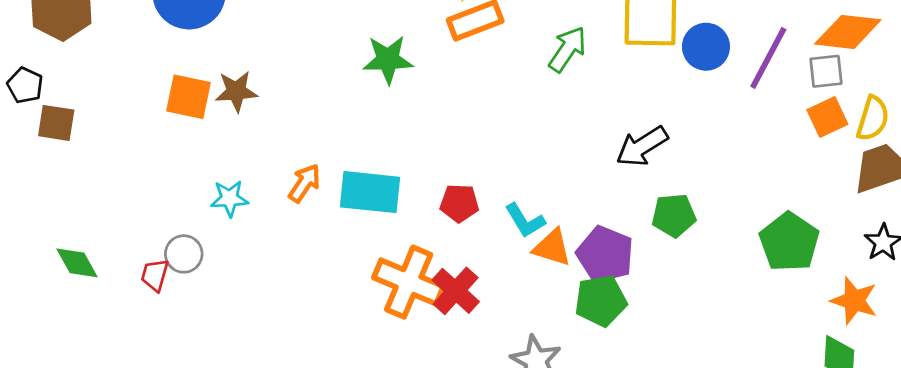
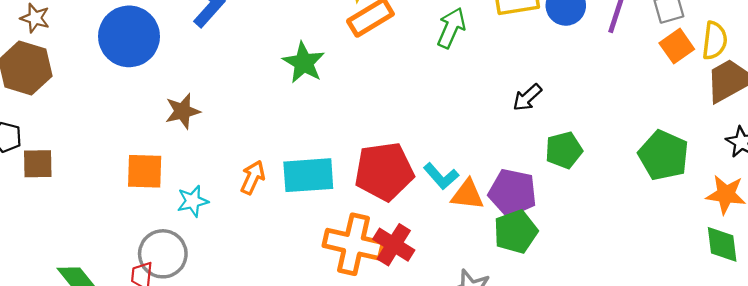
green star: (388, 60) -> (304, 63), turned -30
orange square: (188, 97) -> (145, 171), moved
black arrow: (642, 146) -> (527, 97), size x0.7
red pentagon: (459, 203) -> (384, 171), size x1.8
gray circle: (184, 254) -> (163, 254), size x1.5

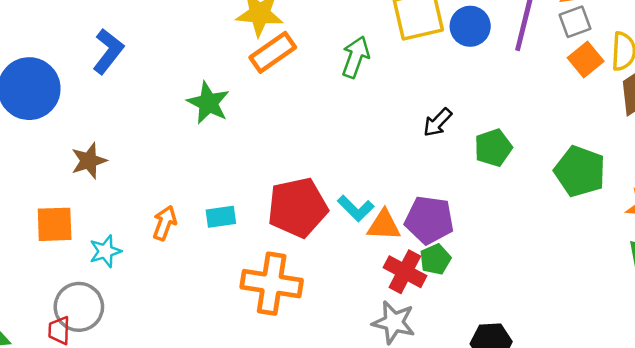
green pentagon: (564, 150) -> (493, 148), moved
cyan rectangle: (308, 175) -> (221, 217), size x0.6
green pentagon: (516, 232) -> (435, 259), size x0.7
red cross: (394, 245) -> (405, 272), moved

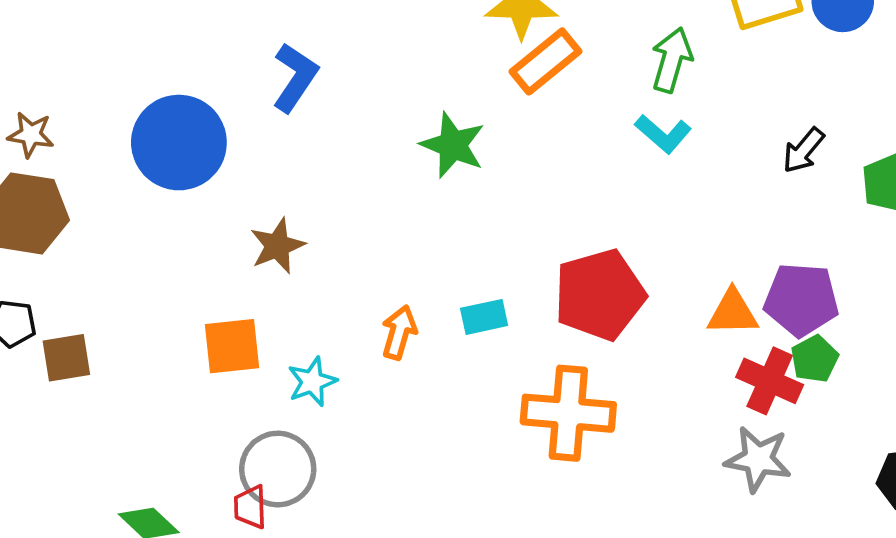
cyan L-shape: (356, 208) -> (663, 134), moved

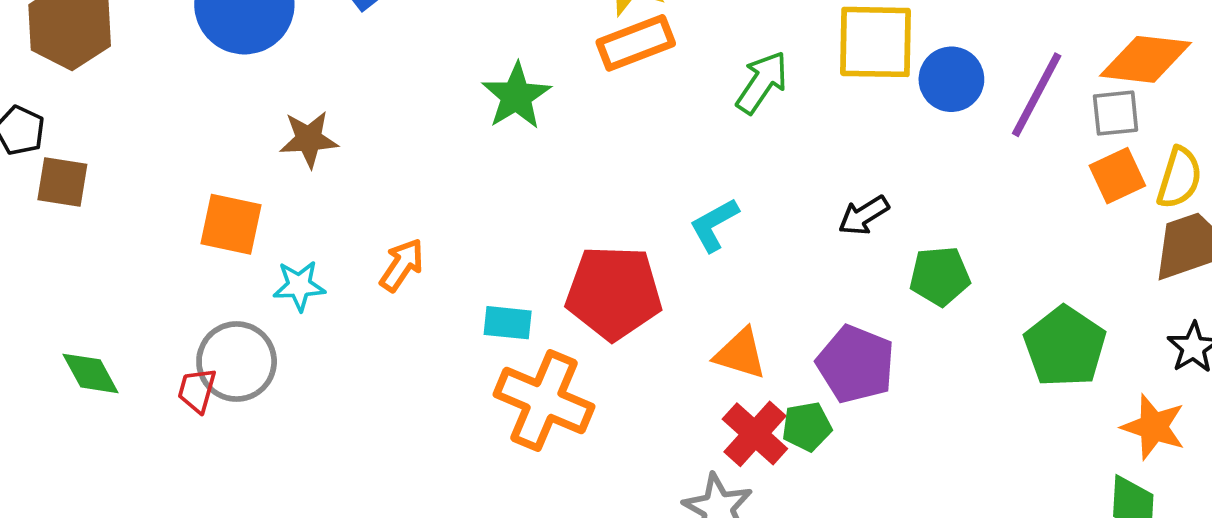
cyan L-shape: (663, 134) -> (714, 225), moved, turned 92
purple pentagon: (801, 300) -> (856, 364), moved
cyan rectangle: (484, 317) -> (508, 323), moved

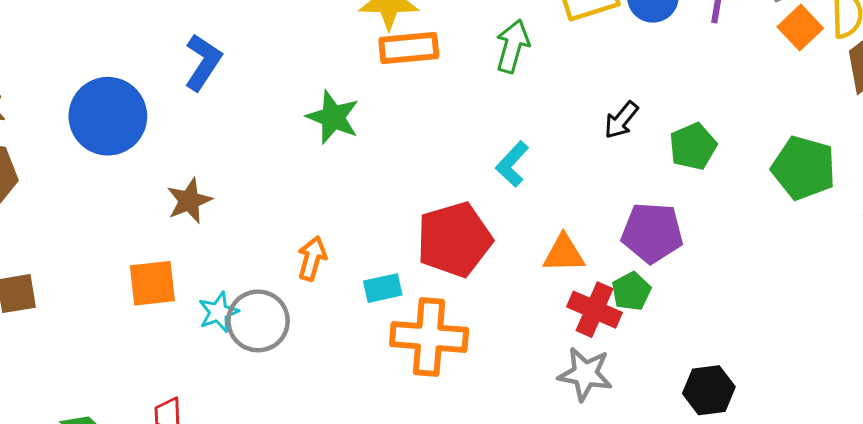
orange rectangle: (636, 43) -> (409, 48), turned 34
orange arrow: (402, 265) -> (312, 258), moved
gray circle: (237, 362) -> (258, 321), moved

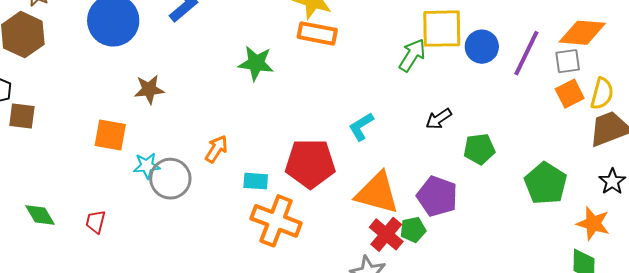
green arrow: (513, 46) -> (412, 55), moved
green star: (333, 117) -> (256, 63), turned -30
orange triangle: (564, 253) -> (377, 193), size x1.6

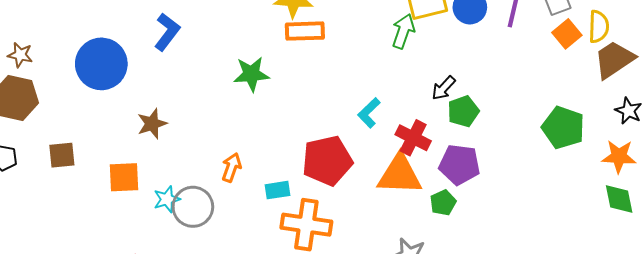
brown square: (22, 116) -> (62, 155), moved
green pentagon: (479, 149) -> (463, 111), moved
red cross: (386, 234) -> (413, 138), moved

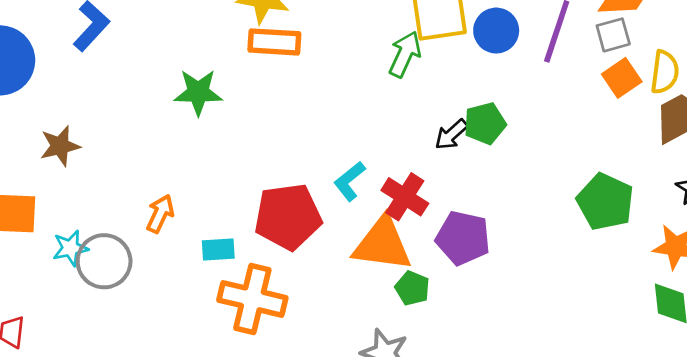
green pentagon: (463, 111) -> (485, 123), moved
cyan L-shape: (369, 113) -> (350, 181), moved
green pentagon: (443, 203) -> (412, 288), moved, turned -30

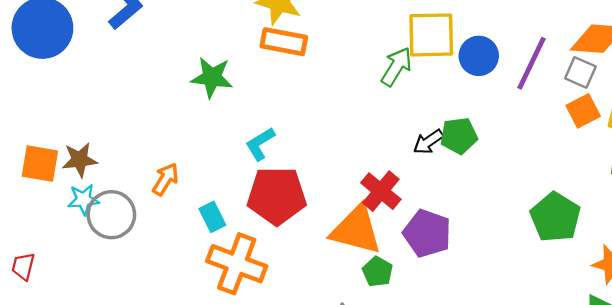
gray square: (613, 35) -> (580, 72), turned 32
brown star: (60, 146) -> (80, 160), moved
cyan L-shape: (350, 181) -> (260, 144), moved
cyan rectangle: (218, 250) -> (212, 217), turned 60

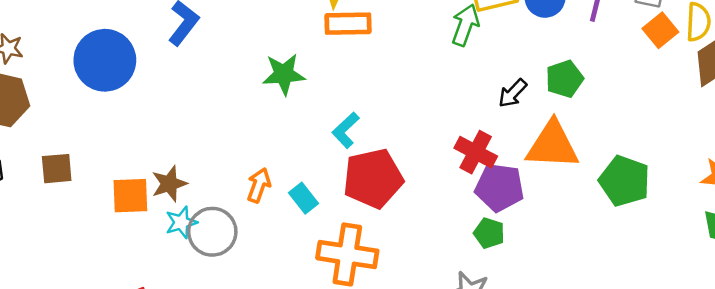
green pentagon: (459, 136) -> (565, 79), moved
cyan rectangle: (212, 217) -> (303, 198), moved
green pentagon: (555, 217) -> (625, 181), moved
orange triangle: (356, 230) -> (552, 145), moved
purple pentagon: (427, 233) -> (499, 187), moved

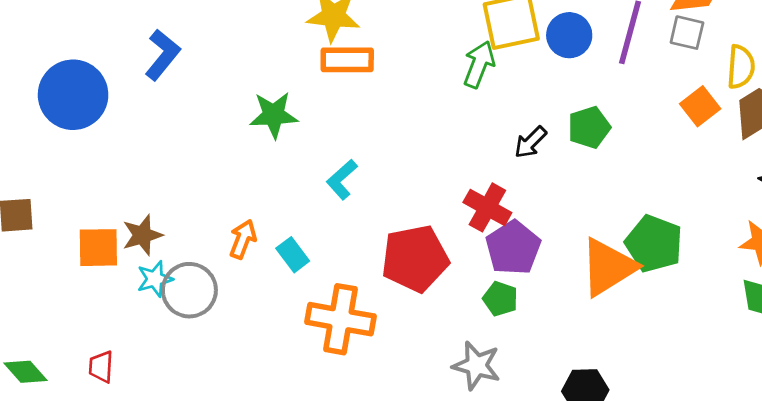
orange square: (660, 30) -> (700, 106), moved
orange triangle: (552, 145) -> (608, 267), moved, turned -36
red pentagon: (373, 178) -> (415, 259), moved
purple pentagon: (499, 187) -> (513, 248), turned 30

